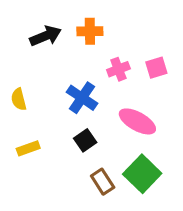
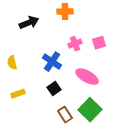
orange cross: (90, 31) -> (65, 12), moved

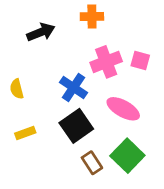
pink square: (99, 43) -> (140, 61), turned 32
pink cross: (75, 44) -> (106, 62), size x1.5
black square: (54, 89) -> (76, 126), size x1.6

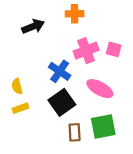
yellow semicircle: (17, 89) -> (17, 86), moved
green square: (127, 156) -> (103, 127), turned 35
brown rectangle: (92, 163) -> (75, 132), turned 30

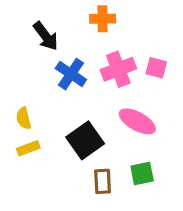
black arrow: (33, 26) -> (46, 36), turned 75
blue cross: (60, 71) -> (71, 74), moved
green square: (103, 127) -> (142, 174), size x0.7

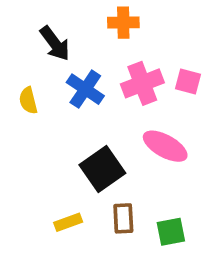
yellow semicircle: (24, 118) -> (28, 101), moved
yellow rectangle: (28, 148) -> (68, 222), moved
green square: (142, 174) -> (171, 232), moved

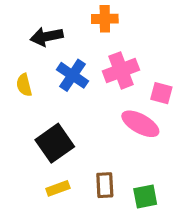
black arrow: (55, 43) -> (47, 37), turned 116
pink square: (188, 81) -> (161, 93), moved
black square: (102, 169) -> (55, 143), moved

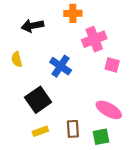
pink cross: (121, 70) -> (94, 39), moved
blue cross: (73, 75) -> (61, 66), moved
pink ellipse: (140, 124) -> (109, 110), moved

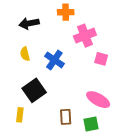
yellow semicircle: (17, 59) -> (25, 54), moved
yellow rectangle: (40, 131) -> (20, 115), moved, turned -64

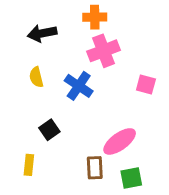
pink cross: (85, 36) -> (104, 51), moved
black square: (34, 90) -> (49, 130), size x0.6
pink ellipse: (98, 100) -> (120, 141), moved, turned -65

